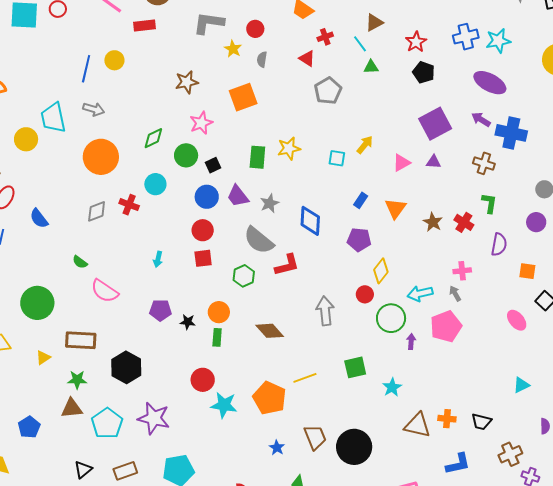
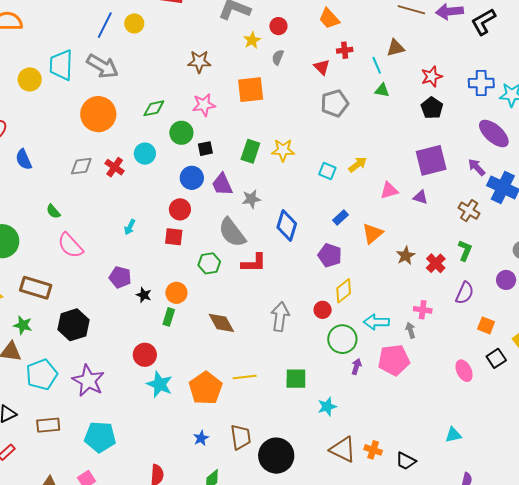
gray arrow: (94, 109) -> (102, 66), size x1.5

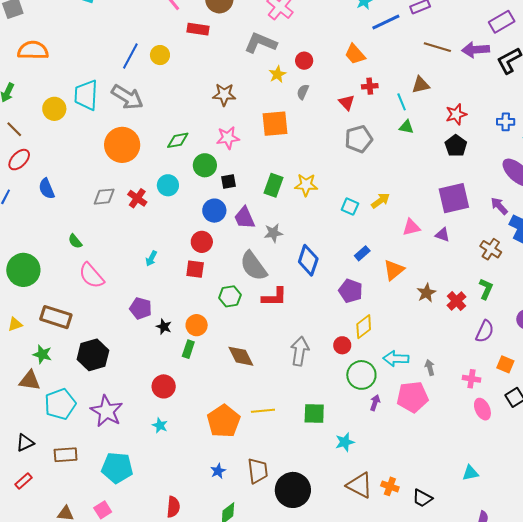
blue cross: (481, 83) -> (506, 122), size x0.7
pink cross: (423, 310) -> (471, 379), moved
cyan star: (160, 384) -> (160, 425), moved, size x0.6

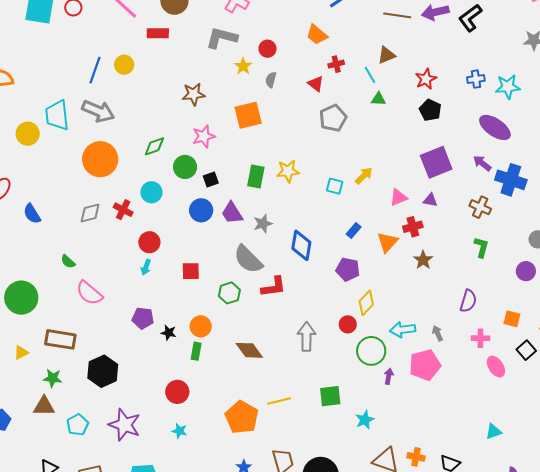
red circle: (202, 242) -> (149, 242), moved
red cross: (456, 301) -> (413, 227), moved, turned 36
purple semicircle: (485, 331) -> (468, 301), moved
cyan pentagon: (60, 404) -> (78, 425), size x0.7

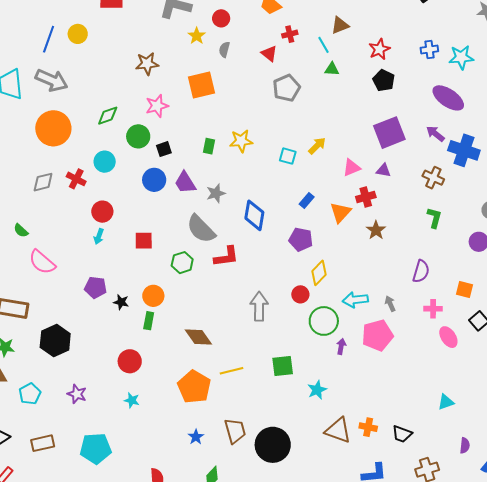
green rectangle: (256, 176) -> (209, 146), size x0.7
brown diamond: (249, 350) -> (198, 337), moved
purple star: (125, 425) -> (77, 394), size x0.6

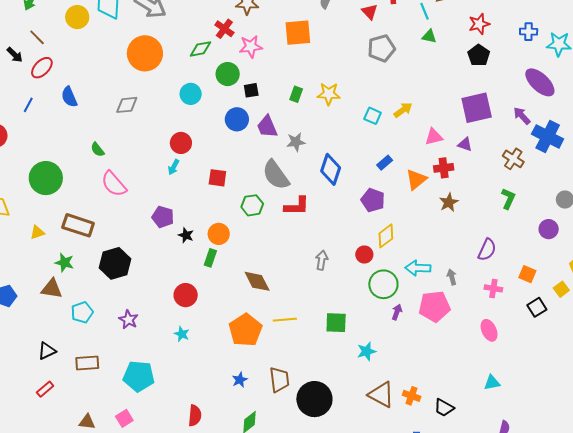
red cross: (76, 179) -> (224, 29), moved
gray arrow: (259, 306) -> (322, 260), size x0.7
pink ellipse: (448, 337) -> (489, 330), moved

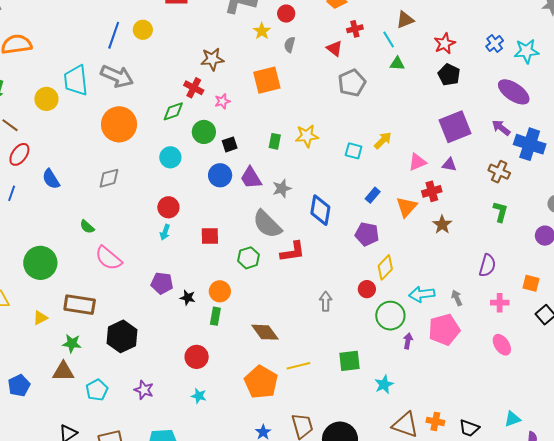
blue cross: (529, 32) -> (495, 44), turned -30
pink star: (251, 47) -> (222, 101), size x0.7
cyan triangle: (492, 383) -> (512, 419), moved

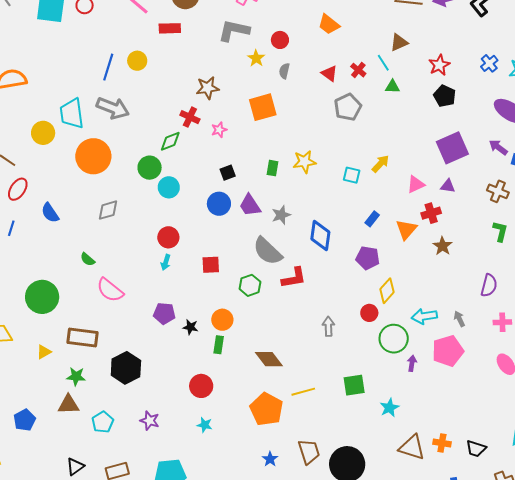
red cross: (355, 29) -> (358, 70), moved, turned -35
orange circle: (119, 124) -> (93, 156), moved
green circle: (204, 132) -> (150, 168), moved

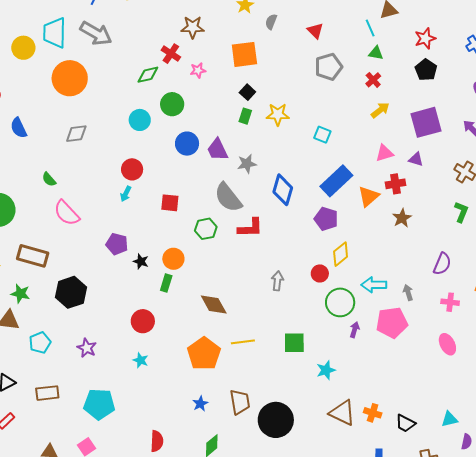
red cross: (358, 70) -> (373, 80), moved
yellow arrow: (380, 164) -> (380, 110), moved
green circle: (150, 168) -> (172, 104), moved
black square: (228, 173) -> (247, 92), moved, turned -35
blue rectangle: (372, 219) -> (336, 181), size x2.0

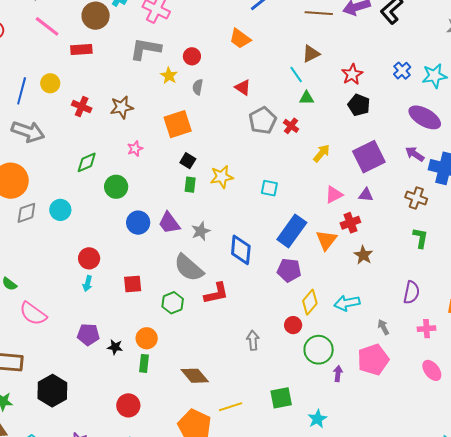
red cross: (171, 54) -> (82, 107), moved
red cross: (373, 80) -> (291, 126), moved
cyan circle: (140, 120) -> (60, 210), moved
gray diamond: (76, 134) -> (26, 213), moved
cyan arrow: (374, 285) -> (347, 303), moved

